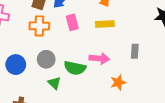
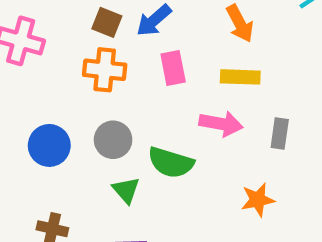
gray rectangle: (135, 51) -> (280, 133), moved
pink arrow: (99, 58) -> (221, 124), moved

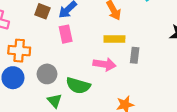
pink rectangle: (173, 68) -> (66, 34), moved
orange cross: (105, 70) -> (19, 51), moved
gray rectangle: (280, 133) -> (135, 55), moved

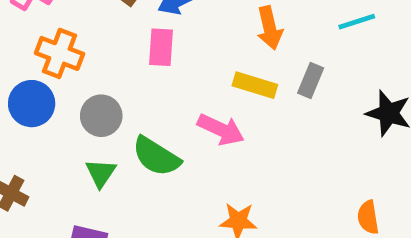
gray rectangle: (135, 55) -> (311, 81), moved

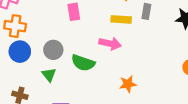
orange cross: (59, 53) -> (15, 26), moved
green triangle: (101, 173) -> (49, 75), moved

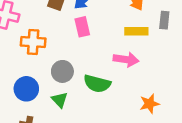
orange cross: (15, 26) -> (33, 42), moved
blue circle: (20, 52) -> (26, 89), moved

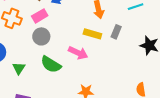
pink rectangle: (82, 27) -> (40, 16), moved, turned 56
gray circle: (62, 71) -> (41, 36), moved

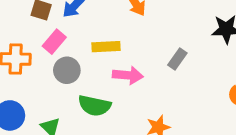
gray rectangle: (116, 32) -> (177, 59), moved, turned 32
yellow rectangle: (92, 34) -> (106, 47), moved

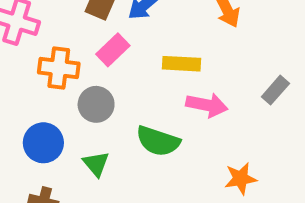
gray circle: (67, 70) -> (96, 104), moved

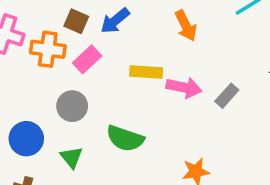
orange cross: (59, 68) -> (48, 49), moved
pink arrow: (207, 105) -> (184, 88), moved

